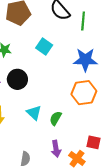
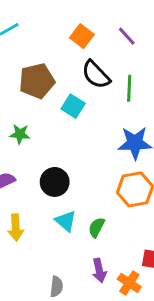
cyan square: (44, 46) -> (73, 106), moved
black circle: (17, 79) -> (55, 182), moved

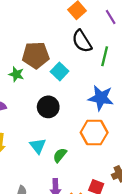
brown pentagon: (37, 81) -> (36, 55), moved
cyan square: (73, 106) -> (60, 71), moved
black circle: (55, 182) -> (48, 107), moved

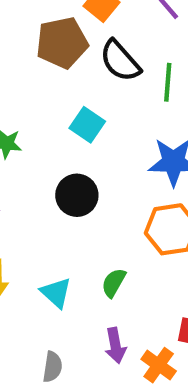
brown pentagon: (36, 55) -> (62, 43), moved
cyan triangle: (38, 146) -> (56, 293), moved

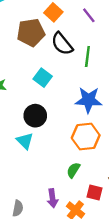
green semicircle: (114, 283) -> (73, 170), moved
cyan triangle: (56, 293) -> (25, 141), moved

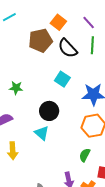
green line: (87, 57) -> (92, 45), moved
cyan square: (43, 78) -> (62, 79), moved

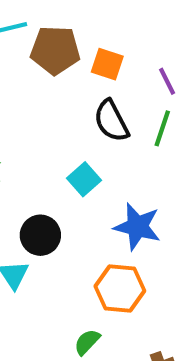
orange square: (58, 22) -> (107, 64), turned -35
brown pentagon: (40, 41) -> (55, 50), moved

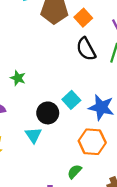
orange square: (107, 64) -> (83, 18), turned 30
cyan square: (84, 179) -> (71, 100), moved

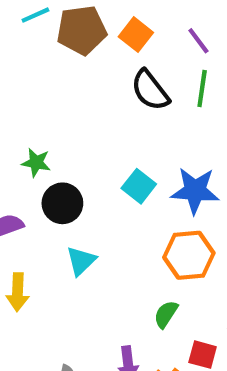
black circle: (48, 113) -> (62, 203), moved
cyan triangle: (33, 135) -> (81, 261), turned 30

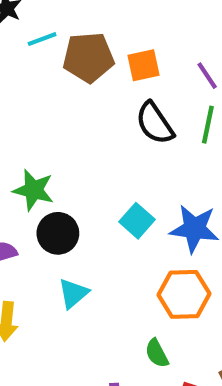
orange square: (136, 35) -> (144, 65), turned 36
green star: (36, 163) -> (34, 190), size x1.4
green semicircle: (166, 314) -> (157, 353), turned -64

